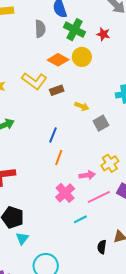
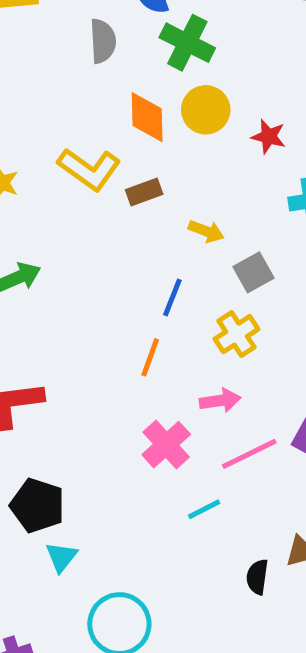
red star: (103, 34) -> (269, 137), moved
orange diamond: (58, 60) -> (147, 117), turned 60
blue line: (53, 135) -> (172, 297), moved
yellow cross: (110, 163) -> (237, 334), moved

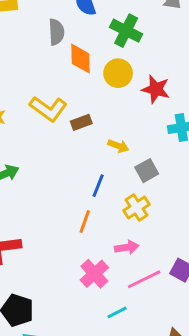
green cross: (187, 43) -> (126, 31), moved
orange diamond: (147, 117) -> (81, 59), moved
red star: (269, 137) -> (156, 89), size x1.4

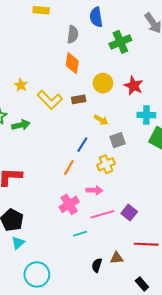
green cross: (126, 31) -> (120, 42), turned 30
orange diamond: (81, 59) -> (72, 63), moved
yellow circle: (118, 73) -> (103, 83), moved
yellow L-shape: (48, 109) -> (50, 100), moved

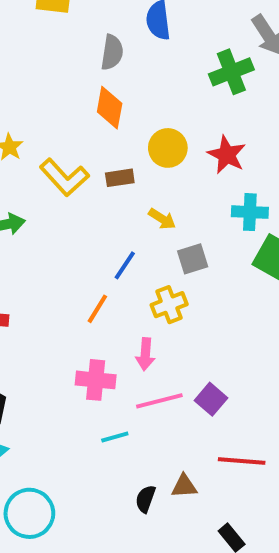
green cross: (120, 42) -> (231, 72), moved
pink arrow: (94, 190) -> (145, 354), turned 91
pink cross: (69, 204) -> (96, 380), turned 36

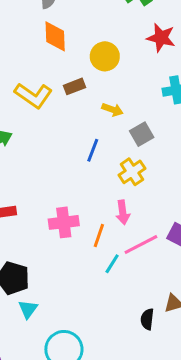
red star: (227, 155) -> (161, 38), moved
orange line: (97, 309) -> (99, 235), moved
pink cross: (96, 380) -> (64, 222), moved
cyan line: (115, 437) -> (112, 264), moved, turned -30

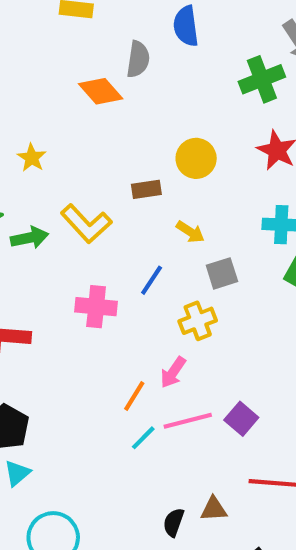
orange diamond: (55, 36) -> (101, 91), moved, turned -52
yellow L-shape: (33, 95) -> (86, 224), moved
pink arrow: (123, 212) -> (173, 372), turned 30
pink cross: (64, 222) -> (96, 307), moved

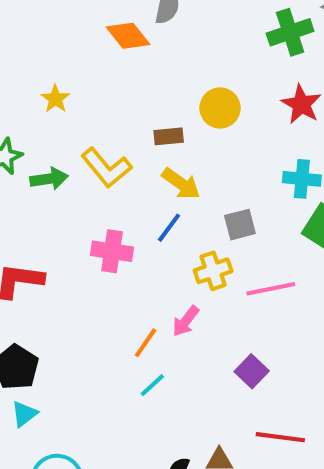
yellow arrow: (190, 232) -> (181, 184), moved, size x1.4
pink line: (188, 421) -> (271, 289), moved

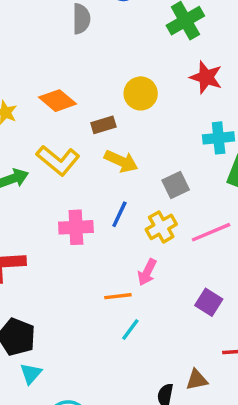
orange diamond: (128, 36) -> (58, 101), moved
blue line: (169, 228) -> (119, 214), moved
orange line: (146, 343) -> (118, 296), turned 60

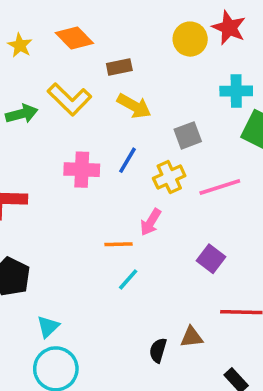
yellow circle: (141, 93) -> (190, 39), moved
cyan triangle: (31, 373) -> (48, 327), moved

